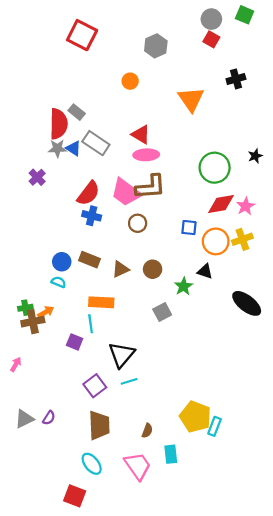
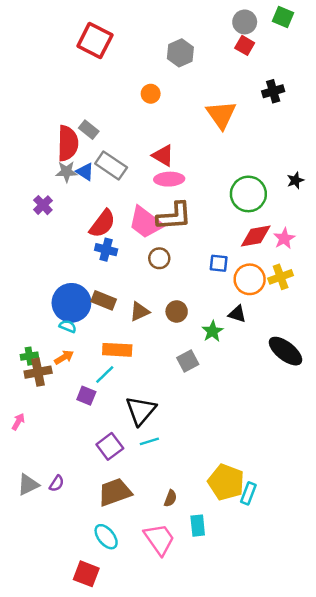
blue circle: (62, 262) -> (71, 303), size x1.8
orange arrow: (46, 312) -> (64, 357), moved
cyan line: (91, 324) -> (105, 375), turned 54
brown trapezoid: (99, 425) -> (115, 492), turned -108

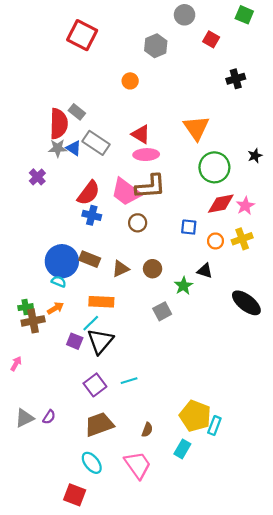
gray circle: (245, 22) -> (185, 15), moved
orange triangle: (221, 115) -> (196, 128), moved
orange circle: (250, 279) -> (215, 241), size x0.6
black triangle: (141, 410) -> (100, 341), moved
cyan rectangle: (198, 526) -> (182, 449), moved, turned 36

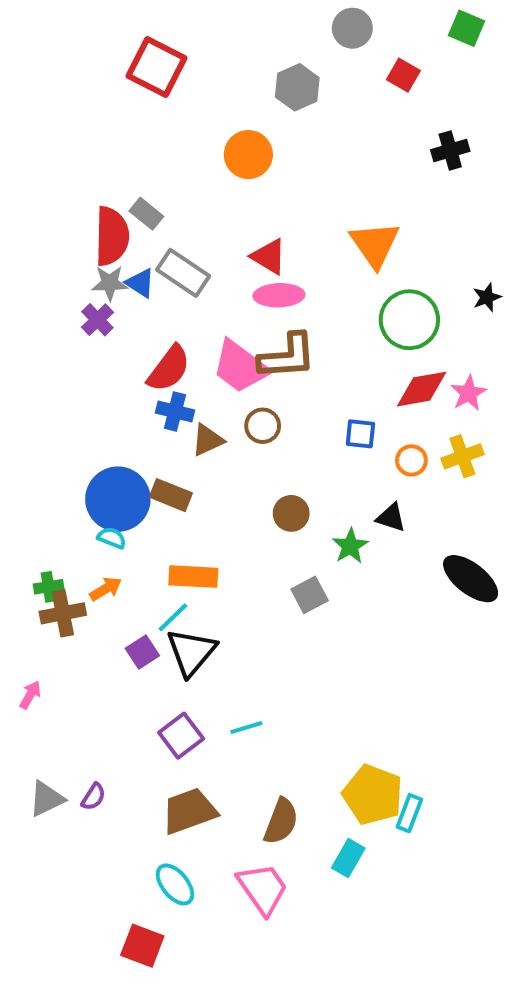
orange circle: (130, 81) -> (248, 155), size x1.5
purple cross: (37, 177) -> (97, 320), moved
brown triangle: (121, 269) -> (208, 440), moved
purple square: (75, 341) -> (142, 652), turned 35
brown semicircle: (147, 430) -> (281, 821), size x1.6

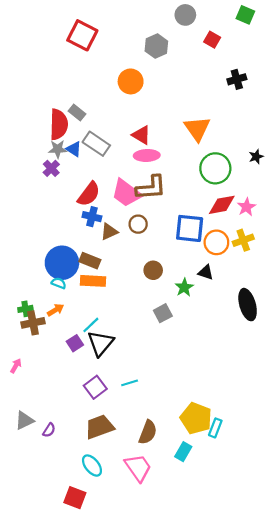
blue square: (360, 434) -> (190, 228), size x1.8
orange circle: (411, 460) -> (216, 242), size x1.5
orange rectangle: (193, 577) -> (93, 281), moved
black ellipse: (471, 579) -> (248, 305), turned 36
purple semicircle: (93, 797) -> (49, 430), moved

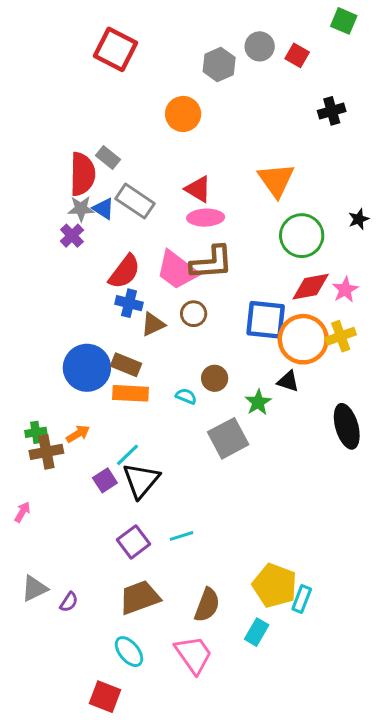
gray circle: (185, 15) -> (260, 46), moved
orange circle: (216, 242) -> (303, 339), size x1.4
cyan semicircle: (59, 283) -> (186, 396), moved
gray square: (163, 313) -> (228, 438), size x1.5

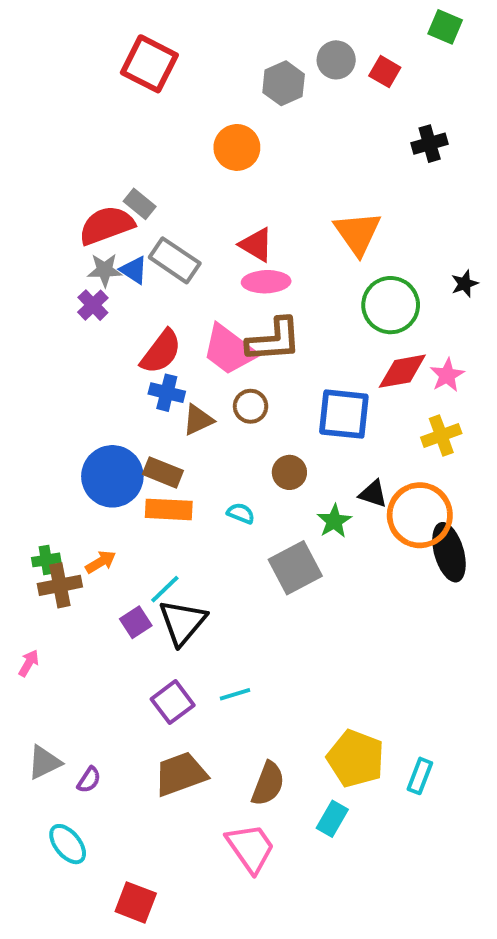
red semicircle: (82, 174) -> (107, 225), turned -111
orange circle: (303, 339) -> (420, 515), moved
brown circle: (215, 378) -> (289, 472), moved
cyan rectangle: (302, 599) -> (420, 776), moved
cyan ellipse: (129, 652) -> (68, 844), moved

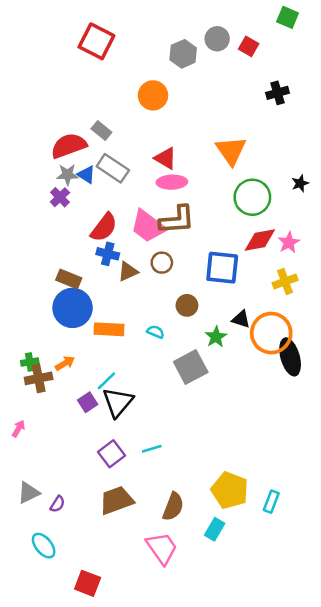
gray rectangle: (140, 204) -> (101, 131), moved
brown rectangle: (163, 472) -> (69, 279), moved

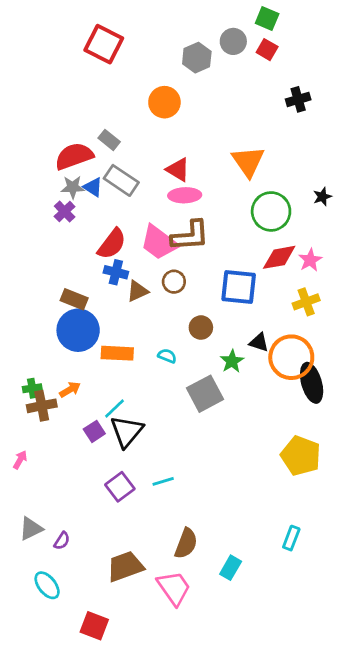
green square: (288, 17) -> (267, 18), moved
yellow pentagon: (230, 490) -> (301, 456), moved
brown trapezoid: (117, 500) -> (125, 566), moved

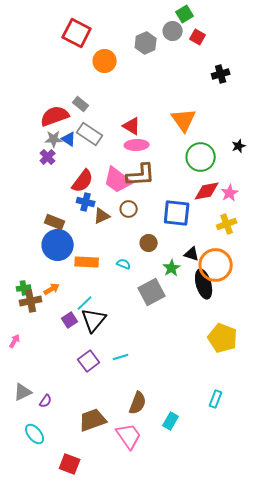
green square: (267, 18) -> (185, 14), moved, turned 36
orange circle: (164, 102) -> (105, 61), moved
black ellipse: (312, 383) -> (204, 284), moved

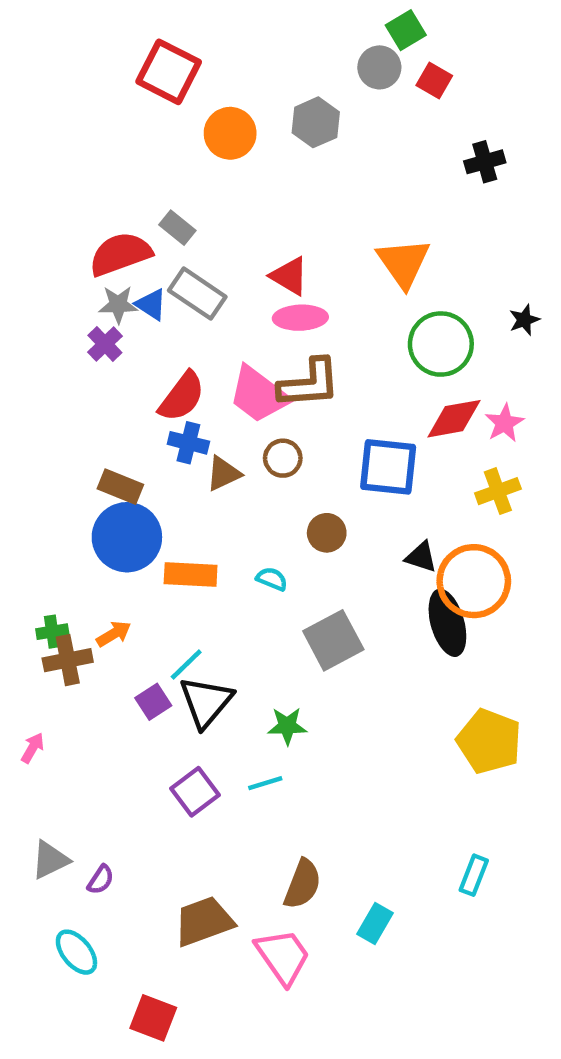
gray hexagon: (146, 43) -> (316, 122), moved
green star: (172, 268) -> (287, 726), moved, turned 30

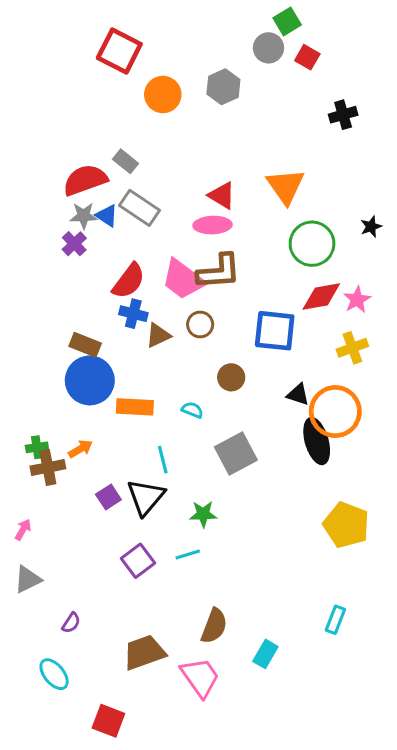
red triangle: (289, 276) -> (222, 196), moved
cyan line: (186, 665) -> (163, 460), moved, turned -60
gray triangle: (50, 860) -> (28, 579), moved

